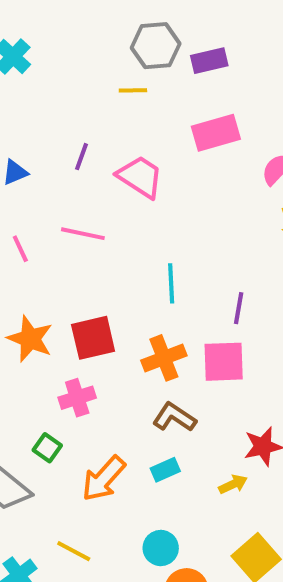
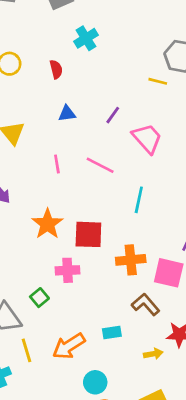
cyan line: (171, 283) -> (139, 200), moved
brown L-shape: (174, 417) -> (146, 304), moved
orange arrow: (104, 479) -> (69, 346), moved
yellow line: (74, 551) -> (26, 350), moved, turned 30

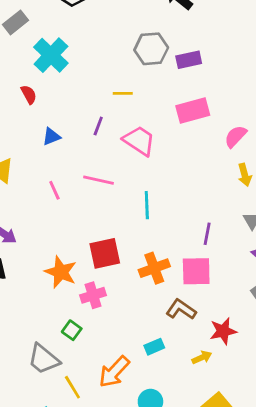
cyan cross: (86, 38) -> (51, 55), size x1.4
yellow line: (158, 81) -> (123, 93), moved
orange star: (47, 224) -> (61, 272), moved

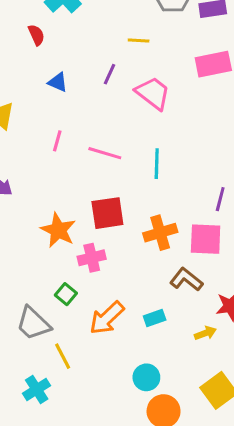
blue triangle: (51, 137) -> (58, 82), turned 42
pink line: (98, 180) -> (105, 153), moved
pink line: (54, 190) -> (57, 141), turned 36
orange arrow: (114, 372) -> (107, 318), moved

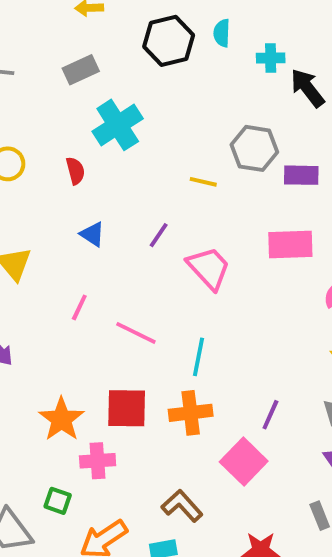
yellow line: (139, 40) -> (203, 182), moved
orange cross: (160, 233) -> (191, 413), moved
pink square: (206, 239) -> (244, 461), turned 32
brown L-shape: (186, 279) -> (182, 506), moved
green square: (66, 294) -> (58, 501), turned -30

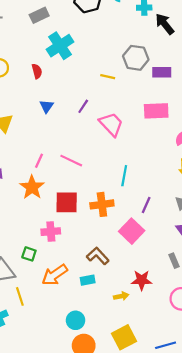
blue triangle: (92, 234) -> (47, 106), turned 32
pink line: (79, 307) -> (39, 161), moved
cyan line: (199, 357) -> (124, 176), moved
orange star: (62, 419) -> (32, 187), moved

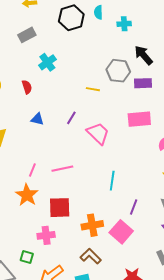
black arrow: (165, 24) -> (144, 55), moved
cyan cross: (60, 46) -> (47, 62), size x0.7
blue triangle: (47, 106) -> (37, 119), turned -48
pink line: (71, 161) -> (62, 169), turned -35
orange cross: (102, 204) -> (92, 225), moved

